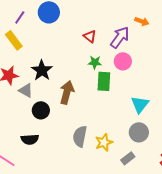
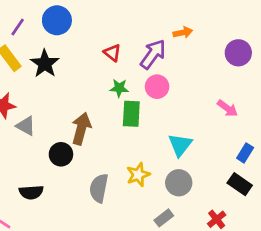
orange arrow: (142, 21) -> (183, 32), turned -32
black star: (42, 70) -> (45, 64), moved
black circle: (41, 110) -> (61, 154), moved
yellow star: (104, 142) -> (138, 175), moved

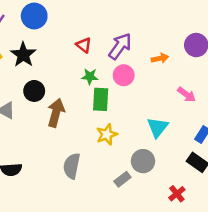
orange arrow: (183, 32) -> (160, 58), moved
cyan triangle: (180, 145) -> (158, 127), moved
black circle: (61, 154) -> (34, 91), moved
yellow star: (138, 175) -> (107, 135), moved
gray rectangle: (164, 218) -> (122, 179), moved

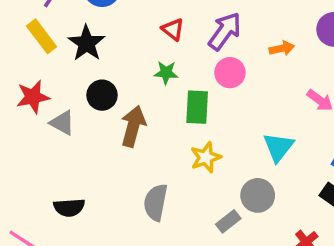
green star: (90, 76) -> (166, 73), moved

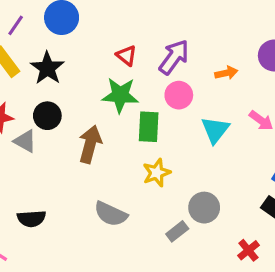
green star: (166, 73) -> (120, 95), size x1.6
black circle: (102, 95) -> (47, 116), moved
cyan triangle: (278, 147) -> (215, 130), moved
gray semicircle: (156, 202) -> (111, 214), turned -76

